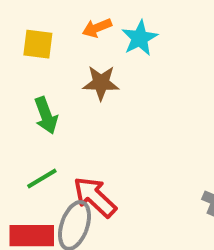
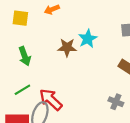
cyan star: (140, 38) -> (88, 39), moved
brown star: (101, 83) -> (67, 47), moved

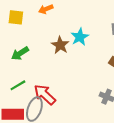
brown star: (67, 47) -> (60, 45), turned 30
green arrow: (25, 56) -> (20, 53), turned 78

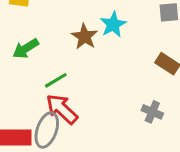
green line: (18, 85) -> (56, 80), moved

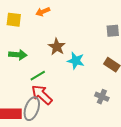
cyan star: (113, 25) -> (76, 61), moved, turned -30
green arrow: (26, 49) -> (18, 55), turned -144

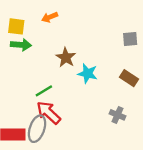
green arrow: (18, 55) -> (21, 45), moved

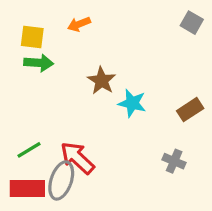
gray square: (130, 39) -> (192, 23), moved, turned 35
brown rectangle: (129, 78) -> (190, 110), turned -66
green line: (44, 91) -> (29, 150), moved

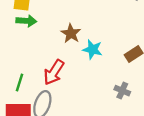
green line: (29, 150) -> (19, 83), turned -42
red arrow: (77, 158) -> (54, 72), moved, turned -100

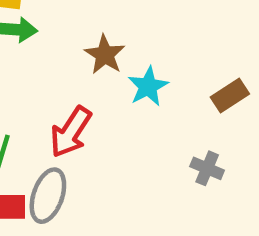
cyan star: (93, 49) -> (148, 86), turned 30

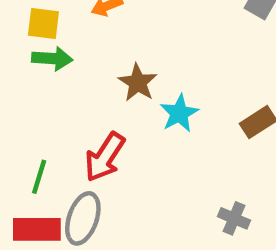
gray cross: (207, 168) -> (234, 218), moved

